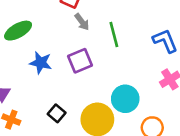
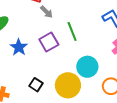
green line: (114, 34) -> (72, 31), moved
blue star: (41, 63) -> (19, 47), turned 30

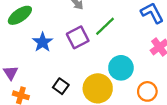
green line: (72, 31) -> (105, 26), turned 66

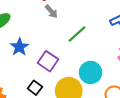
purple square: (78, 37) -> (48, 61), moved, turned -30

